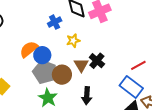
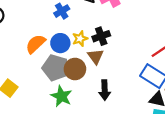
yellow star: (73, 41) -> (80, 39), moved
blue circle: (42, 55) -> (60, 43), moved
black cross: (97, 61) -> (101, 36), moved, turned 35

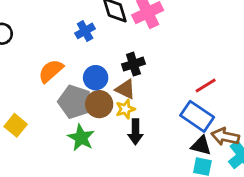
yellow star: (80, 39) -> (125, 109), moved
blue circle: (60, 43) -> (96, 78), moved
brown triangle: (96, 56) -> (125, 89), turned -30

